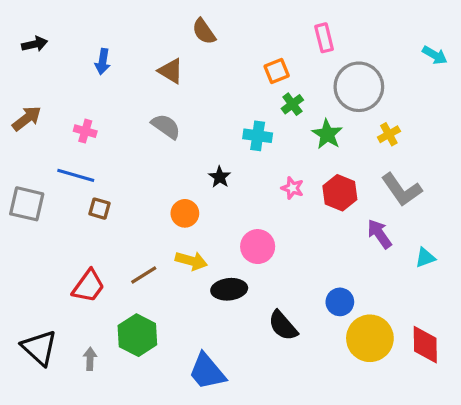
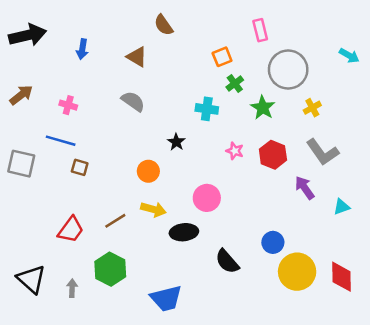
black arrow: (35, 44) -> (28, 35), size x1.8
cyan arrow: (435, 55) -> (349, 56), moved
blue trapezoid: (207, 371) -> (166, 298), turned -64

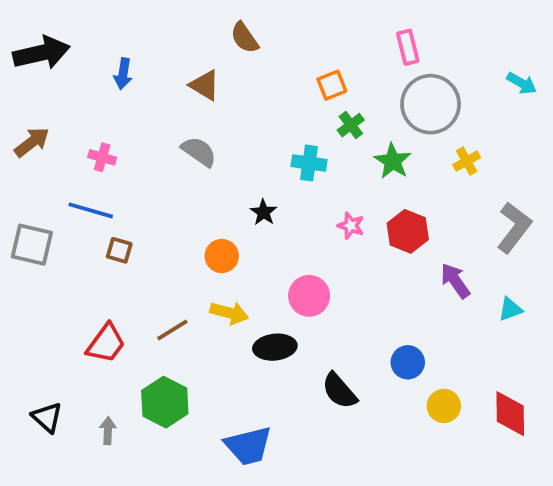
pink rectangle: (260, 30) -> (408, 47), moved
gray L-shape: (322, 152) -> (514, 228), moved, turned -108
yellow circle: (297, 272) -> (444, 406), size x0.6
black triangle: (31, 279) -> (47, 417), size x0.7

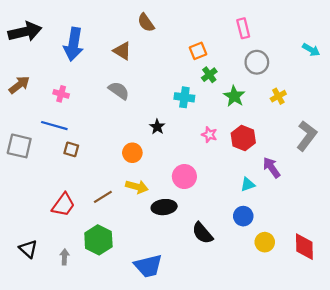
blue arrow: (123, 74) -> (74, 44), size x1.8
gray circle: (431, 104) -> (257, 62), size x0.7
cyan triangle: (510, 309) -> (248, 184), moved

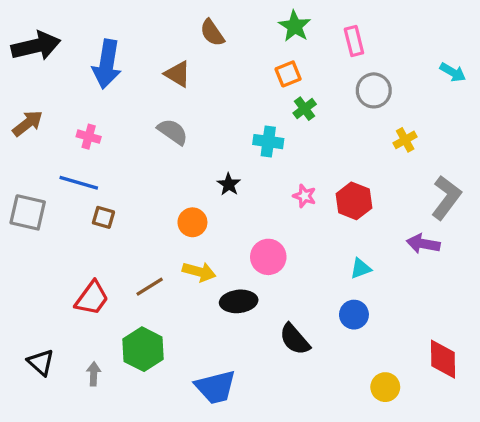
green star: (234, 96) -> (295, 26), moved
purple arrow: (272, 167) -> (423, 244), moved, turned -45
yellow circle: (265, 242) -> (385, 387), moved

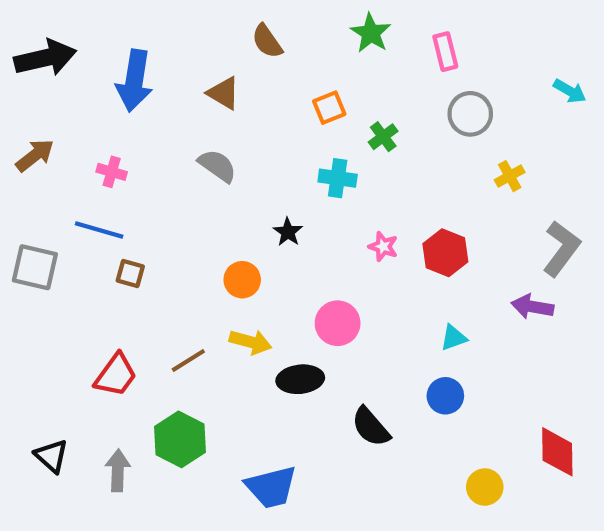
orange square: (288, 74) -> (329, 108), moved
gray arrow: (94, 374) -> (118, 470), size x1.4

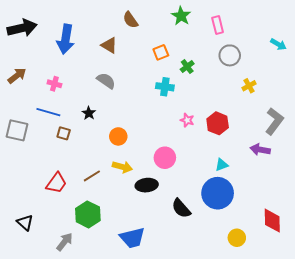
black star: (288, 232) -> (89, 113), moved
blue circle: (445, 396) -> (218, 193), size x1.8
gray arrow: (118, 470) -> (65, 242), moved, turned 36

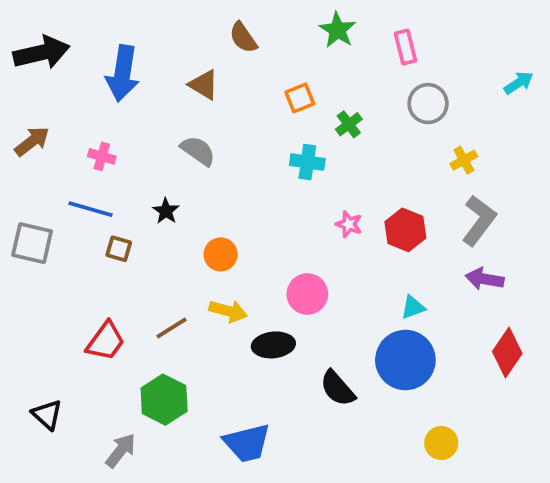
cyan arrow: (278, 44) -> (519, 83), turned -63
gray L-shape: (274, 121) -> (479, 220), moved
red diamond: (272, 221) -> (507, 352), moved, turned 35

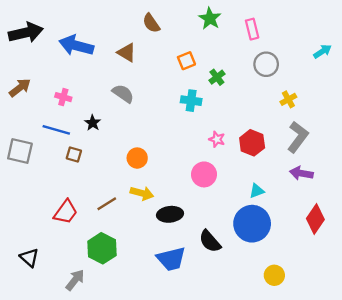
blue arrow: (123, 73) -> (76, 45), turned 96
black star: (166, 211) -> (93, 123), moved
pink circle: (307, 294) -> (204, 174), moved
blue trapezoid: (247, 443) -> (171, 259), moved

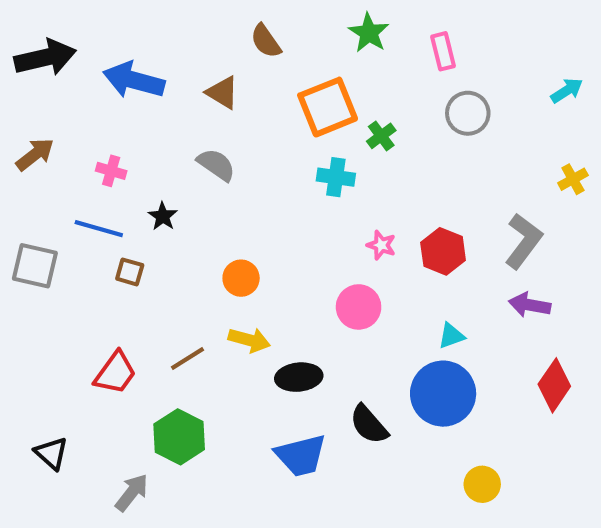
orange square: (186, 61) -> (328, 107), size x1.8
yellow cross: (288, 99) -> (573, 179), moved

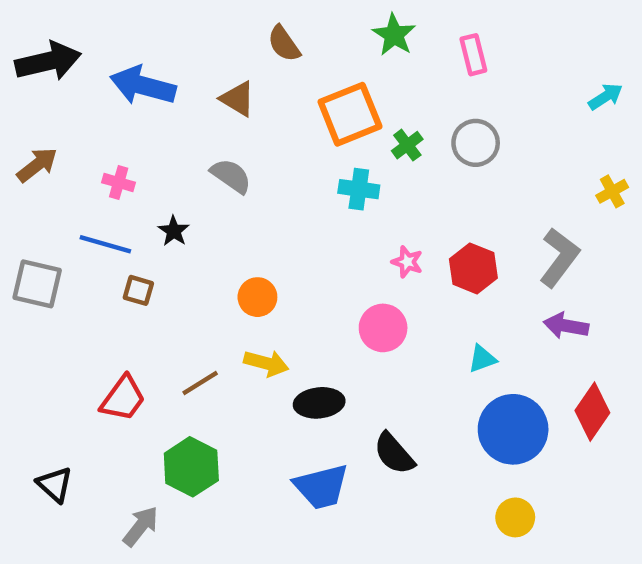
gray circle: (468, 113) -> (476, 143), moved
blue circle: (443, 394) -> (513, 429), moved

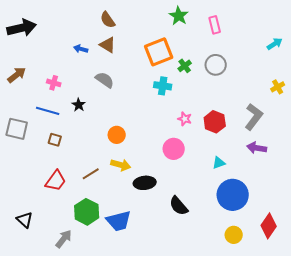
brown semicircle: (284, 44) -> (108, 20), moved
blue arrow: (143, 86) -> (81, 49), moved, size x0.5
brown square: (138, 290) -> (55, 140), moved
red diamond: (592, 412) -> (269, 226), moved
blue trapezoid: (321, 487) -> (119, 221), moved

